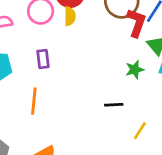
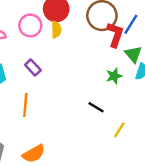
purple rectangle: (43, 59) -> (33, 68), turned -35
black line: (114, 105) -> (96, 107), turned 35

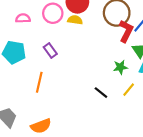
yellow semicircle: (56, 30) -> (75, 20), turned -88
yellow line: (119, 130) -> (129, 90), moved

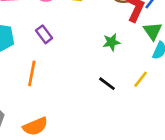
green star: (120, 67) -> (111, 42), moved

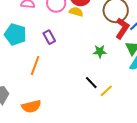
yellow line: (141, 79) -> (106, 91), moved

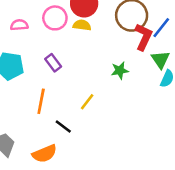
black line: (91, 83) -> (63, 126), moved
yellow line: (106, 91) -> (87, 102), moved

